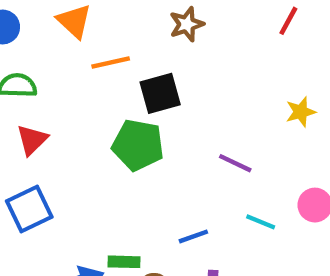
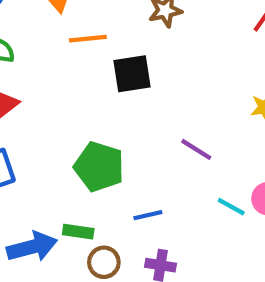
green pentagon: (138, 145) -> (99, 167), moved
cyan line: (261, 222) -> (231, 207), moved

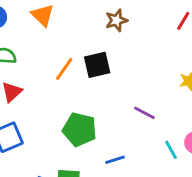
orange line: (88, 39) -> (64, 69), moved, turned -45
cyan line: (231, 207) -> (171, 150), turned 36

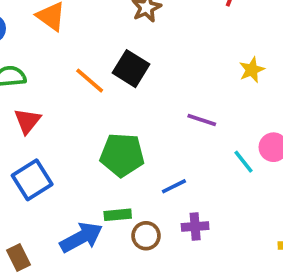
black square: (97, 65) -> (131, 69), turned -36
orange line: (64, 69) -> (90, 81), turned -75

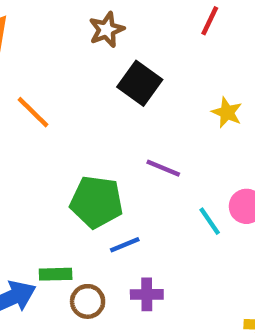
black square: (131, 69) -> (140, 83), moved
yellow star: (252, 70) -> (227, 112), turned -30
green pentagon: (122, 155) -> (96, 202), moved

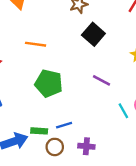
orange line: (33, 112) -> (36, 44), turned -42
green pentagon: (96, 202) -> (49, 83), moved
blue line: (125, 245) -> (64, 125), moved

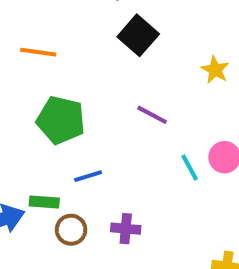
blue line: (64, 125) -> (88, 176), moved

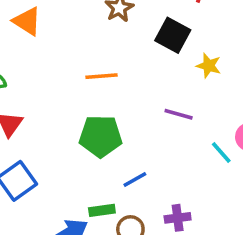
black square: (138, 35) -> (173, 35), moved
orange line: (38, 52) -> (101, 76), moved
yellow star: (215, 70) -> (209, 66), moved

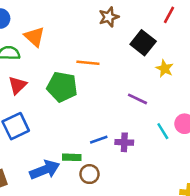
orange triangle: (27, 21) -> (34, 37), moved
green pentagon: (101, 136) -> (62, 87), moved
purple cross: (178, 218) -> (124, 142), moved

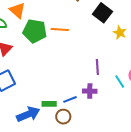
green pentagon: (62, 87) -> (35, 31), moved
purple line: (137, 99) -> (97, 67), moved, turned 63
blue line: (99, 140) -> (70, 99), moved

